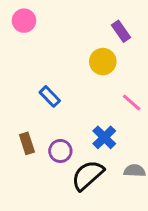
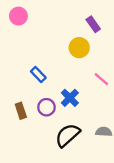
blue cross: (104, 137) -> (70, 98), moved
purple circle: (60, 151) -> (46, 107), moved

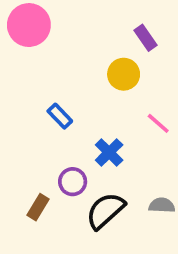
pink circle: (18, 16) -> (29, 25), size x1.5
purple circle: (46, 107) -> (73, 182), moved
brown rectangle: (21, 111) -> (38, 207), moved, turned 49

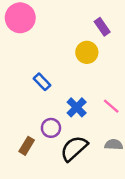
pink line: (158, 123) -> (111, 106), moved

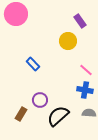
pink line: (111, 106) -> (86, 70), moved
blue cross: (77, 107) -> (85, 90), moved, turned -35

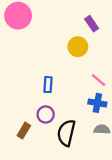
blue rectangle: (33, 64) -> (48, 85), moved, turned 48
black semicircle: (58, 116) -> (66, 133), turned -35

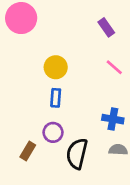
yellow circle: (78, 47) -> (56, 67), moved
pink line: (98, 80) -> (114, 67), moved

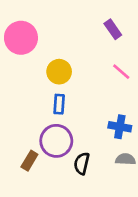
pink circle: (21, 18) -> (21, 38), moved
purple circle: (53, 132) -> (56, 141), size x1.5
black semicircle: (77, 154) -> (82, 163), size x0.7

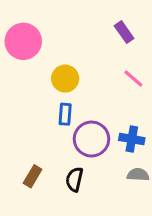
purple circle: (56, 141) -> (91, 139), moved
black semicircle: (82, 163) -> (74, 179), moved

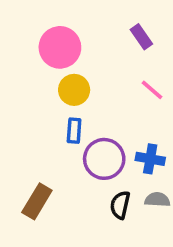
pink circle: (23, 41) -> (60, 47), moved
brown rectangle: (33, 176) -> (37, 201), size x1.4
black semicircle: (74, 179) -> (120, 205), moved

